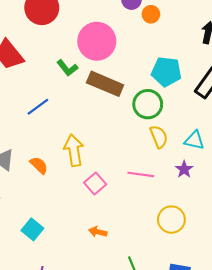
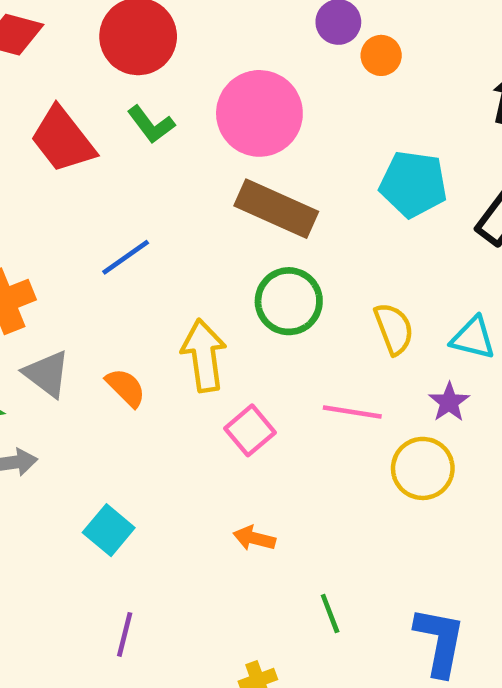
green L-shape: (67, 68) -> (151, 124), moved
green circle: (148, 104) -> (289, 301), moved
yellow circle: (171, 220) -> (423, 468), moved

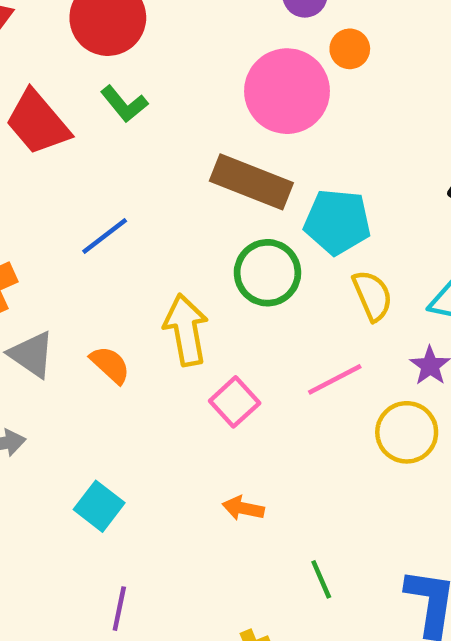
orange circle: (381, 55) -> (350, 49), moved
pink circle: (259, 113) -> (287, 91), moved
cyan pentagon: (413, 184) -> (337, 222), moved
pink line: (352, 412) -> (335, 379), turned -34

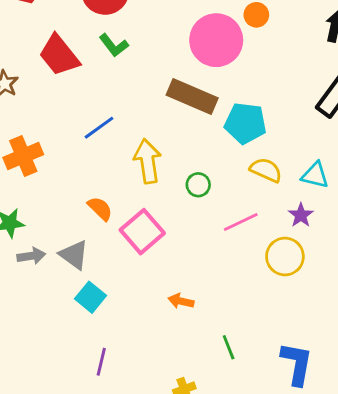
green circle: (267, 273) -> (198, 185), moved, size x0.6
yellow semicircle: (372, 296) -> (266, 170), turned -44
yellow arrow: (186, 330) -> (148, 161), moved
gray triangle: (32, 354) -> (74, 255), moved
pink square: (235, 402) -> (142, 232), moved, size x1.4

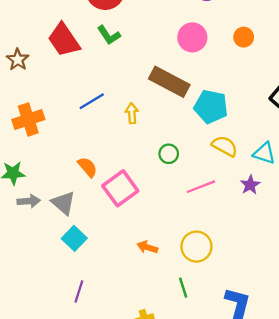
orange circle: (256, 15) -> (244, 37), moved
pink circle: (216, 40) -> (192, 37), size x0.7
yellow arrow: (148, 161) -> (132, 113), moved, size x0.6
yellow circle: (285, 257) -> (196, 247), moved

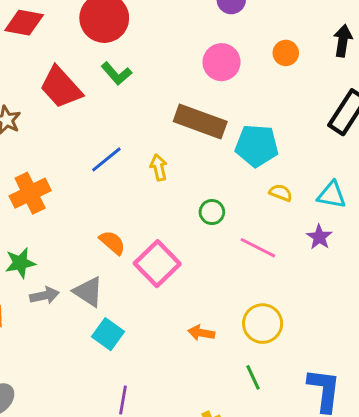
yellow semicircle: (225, 146) -> (281, 193), size x0.7
pink line: (201, 187) -> (258, 248), turned 56

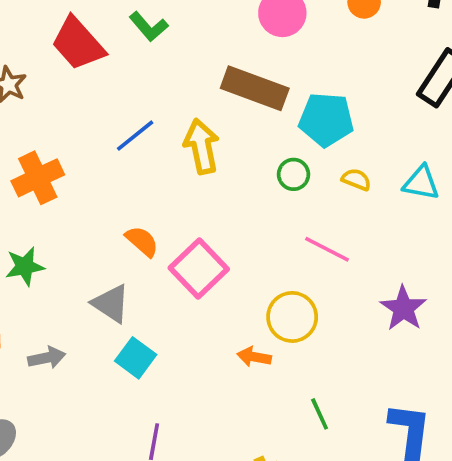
yellow arrow: (159, 167) -> (202, 146), size x1.6
green circle: (212, 212) -> (294, 174), moved
purple star: (319, 237) -> (403, 308), moved, size x1.4
gray arrow: (45, 295) -> (47, 358), moved
yellow circle: (263, 324) -> (292, 317), moved

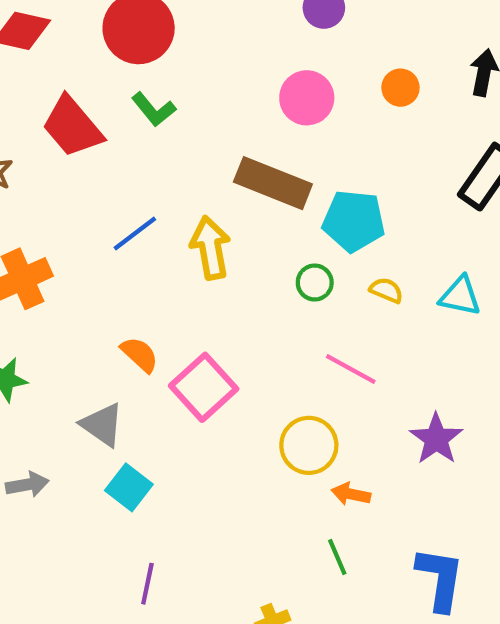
orange arrow: (254, 357) -> (351, 494), moved

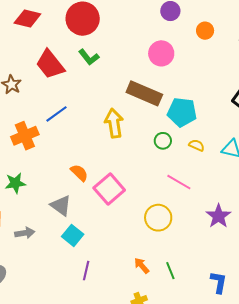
orange circle: (400, 88) -> (205, 31), moved
blue line: (135, 233) -> (57, 114), moved
orange arrow: (351, 494) -> (142, 266), moved, turned 36
blue L-shape: (440, 579) -> (219, 282), size x0.7
purple line: (147, 584) -> (86, 271), moved

